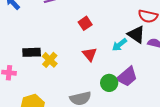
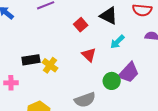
black triangle: (136, 34) -> (109, 16), moved

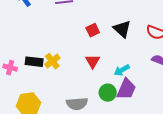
cyan arrow: (117, 42) -> (122, 70), moved
black rectangle: (31, 60) -> (34, 62), moved
purple trapezoid: (129, 73) -> (126, 89), turned -35

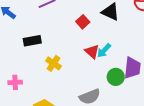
black rectangle: (34, 62) -> (32, 41), moved
cyan arrow: (122, 70) -> (104, 51), moved

